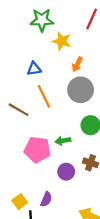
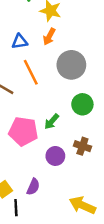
orange arrow: (77, 64) -> (49, 37), moved
green arrow: (63, 141) -> (52, 122), turned -40

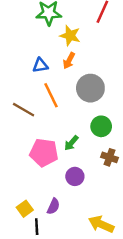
brown cross: (82, 146) -> (110, 157), moved

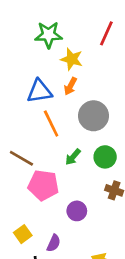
blue triangle: (40, 65) -> (39, 91), size x1.5
brown line: (24, 110) -> (21, 158), moved
green arrow: (71, 143) -> (73, 157), moved
yellow square: (25, 209) -> (23, 234), moved

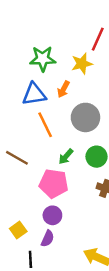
green star: (48, 35) -> (43, 59), moved
yellow star: (72, 59) -> (82, 64), moved, turned -30
pink pentagon: (43, 185) -> (54, 184), moved
purple circle: (77, 211) -> (52, 215), moved

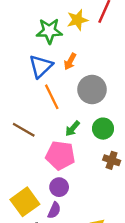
yellow star: (82, 64) -> (77, 20), moved
blue triangle: (34, 94) -> (41, 66), turned -35
yellow square: (18, 230) -> (25, 202), size x1.6

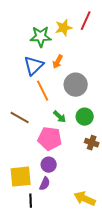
green arrow: (73, 129) -> (60, 117), turned -88
yellow square: (25, 202) -> (21, 177), turned 30

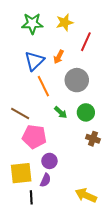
red line: (86, 21) -> (86, 42), moved
green star: (41, 37) -> (32, 23), moved
pink pentagon: (50, 139) -> (34, 137), moved

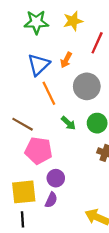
black line: (31, 197) -> (23, 219), moved

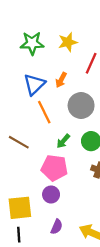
green arrow: (68, 123) -> (63, 141), turned 88
pink pentagon: (39, 151) -> (54, 168), moved
purple semicircle: (51, 200) -> (57, 227), moved

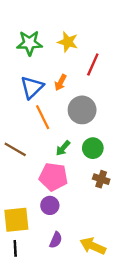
yellow star: (68, 42) -> (68, 42), turned 30

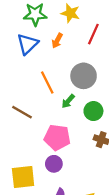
orange arrow: (61, 82) -> (57, 41), moved
blue triangle: (32, 87) -> (27, 44), moved
green arrow: (63, 148) -> (68, 101), moved

